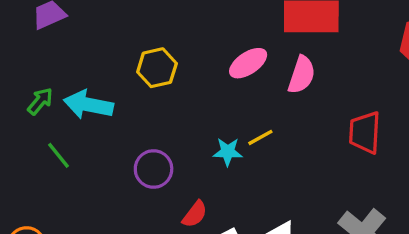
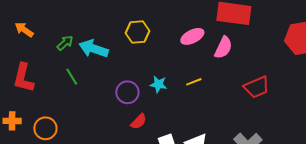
red trapezoid: (365, 132) -> (257, 87), turned -124
cyan star: (228, 152) -> (158, 84), moved
red semicircle: (195, 214) -> (139, 122), moved

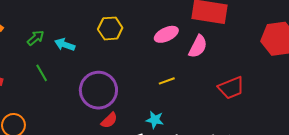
cyan arrow: (94, 49) -> (65, 45), size x0.7
cyan star: (158, 84) -> (155, 120), moved
purple circle: (127, 92) -> (98, 90), size x1.6

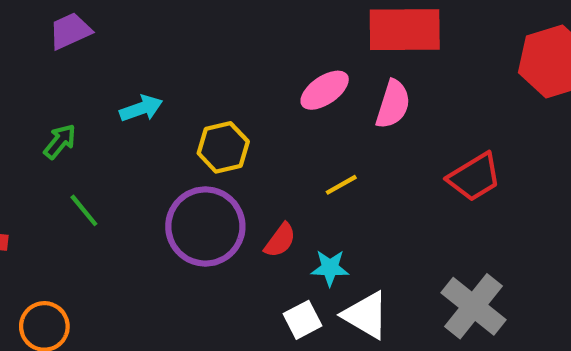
yellow hexagon: (110, 28) -> (223, 147), moved
cyan arrow: (65, 45) -> (141, 108), moved, turned 150
red semicircle: (109, 120) -> (280, 240), moved

